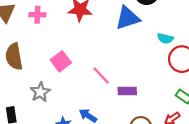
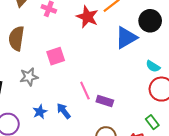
blue triangle: (128, 18) -> (126, 38), turned -30
pink line: (101, 76) -> (85, 91), moved

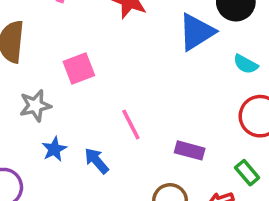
cyan semicircle: (153, 66) -> (246, 64), moved
purple rectangle: (105, 101) -> (190, 150), moved
blue star: (40, 112) -> (54, 149), moved

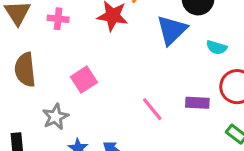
pink line: (131, 125) -> (152, 109), moved
purple rectangle: (190, 150) -> (197, 103), moved

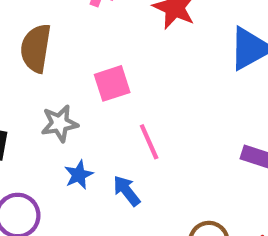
pink line: (152, 109) -> (149, 142), moved

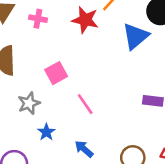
blue arrow: (127, 191) -> (84, 149), moved

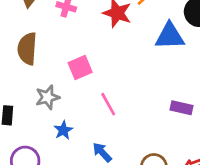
blue triangle: (136, 36) -> (170, 36), turned 32

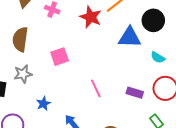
gray star: (48, 97) -> (23, 74), moved
pink line: (108, 104) -> (96, 88), moved

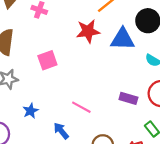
red star: (91, 17) -> (88, 31), moved, turned -30
pink line: (96, 88) -> (81, 107), moved, turned -36

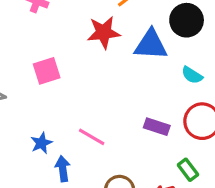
blue star: (31, 111) -> (41, 143), moved
blue arrow: (61, 131) -> (63, 169), turned 30

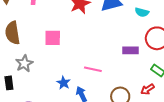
pink square: (47, 71) -> (53, 38), turned 36

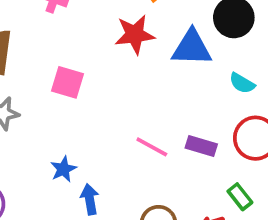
pink line: (93, 69) -> (152, 147), moved

